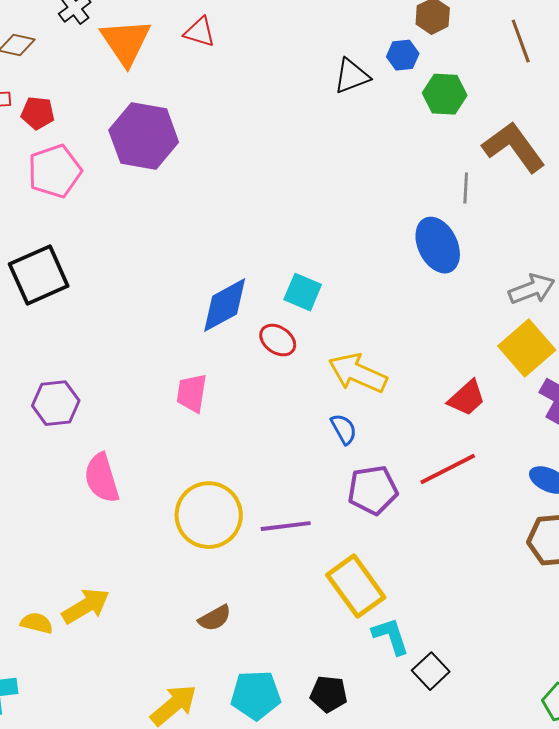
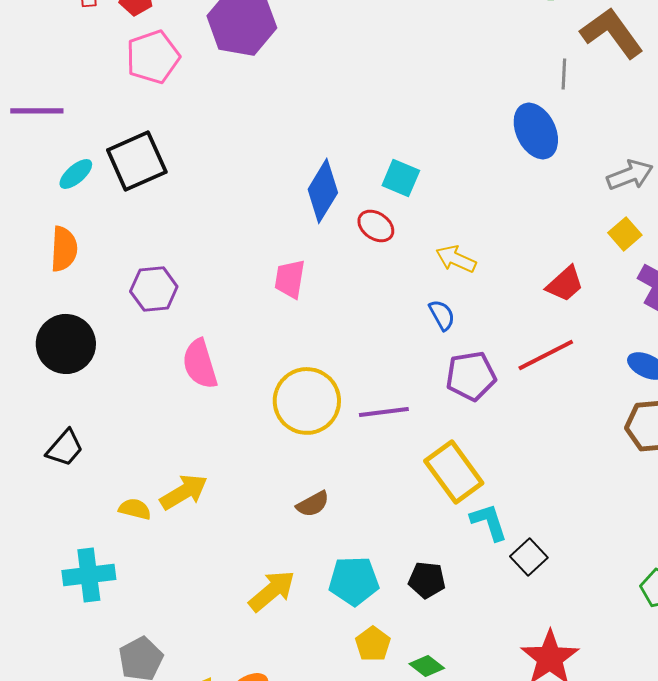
blue diamond: (225, 305) -> (323, 191), turned -30
yellow square: (527, 348) -> (625, 234), size x0.6
yellow arrow: (358, 373) -> (456, 259), size x0.7

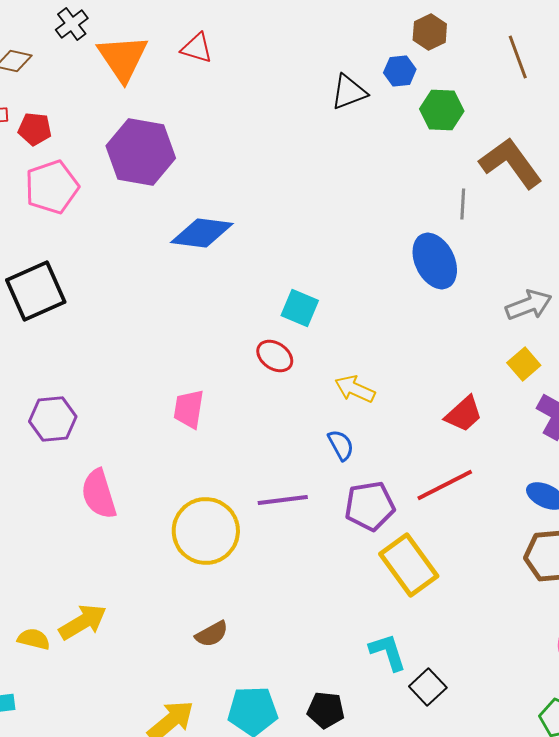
blue diamond: (323, 191) -> (202, 233), moved, turned 66
purple line: (384, 412) -> (283, 500), moved
yellow rectangle: (454, 472) -> (409, 565), moved

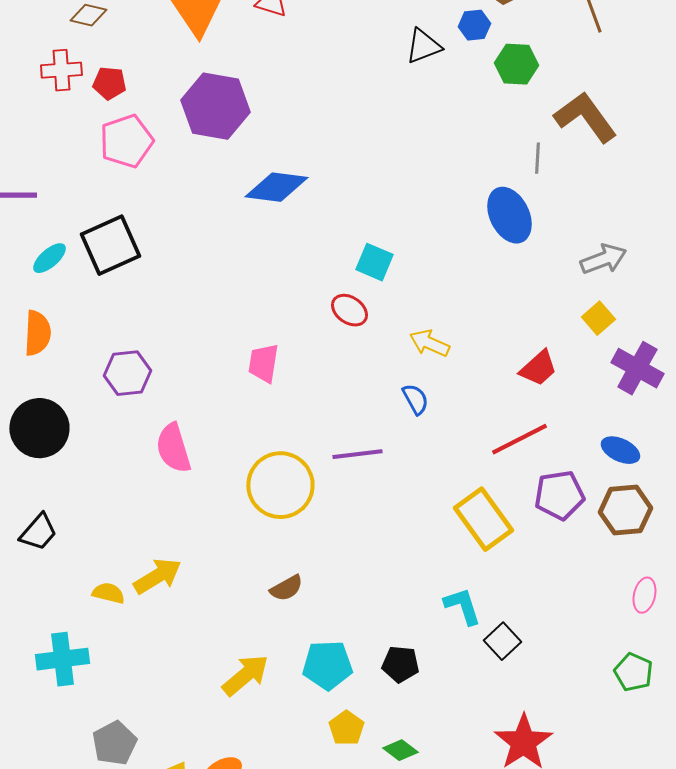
purple pentagon: (370, 506) -> (559, 495), moved

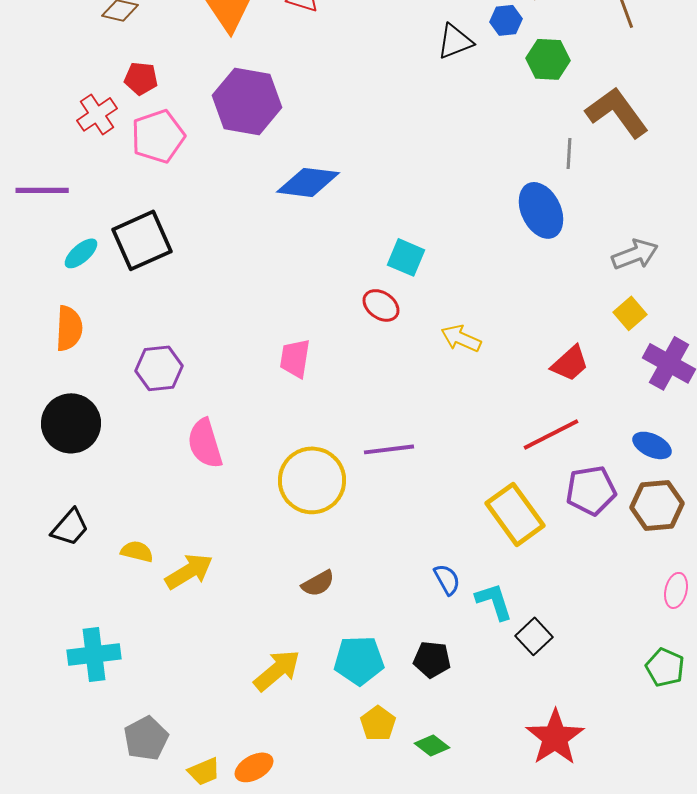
red cross: (61, 70) -> (97, 114), moved, turned -30
blue semicircle: (415, 399) -> (447, 579), moved
yellow semicircle: (108, 593) -> (137, 551), moved

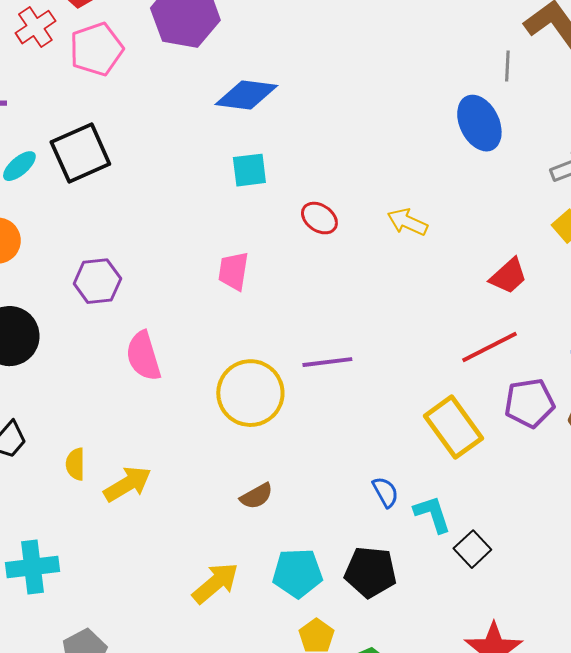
cyan square: (406, 257) -> (249, 170), moved, turned -30
yellow arrow: (461, 338) -> (407, 222), moved
yellow semicircle: (137, 551) -> (75, 464), turned -104
black pentagon: (432, 659) -> (370, 572), size x1.4

